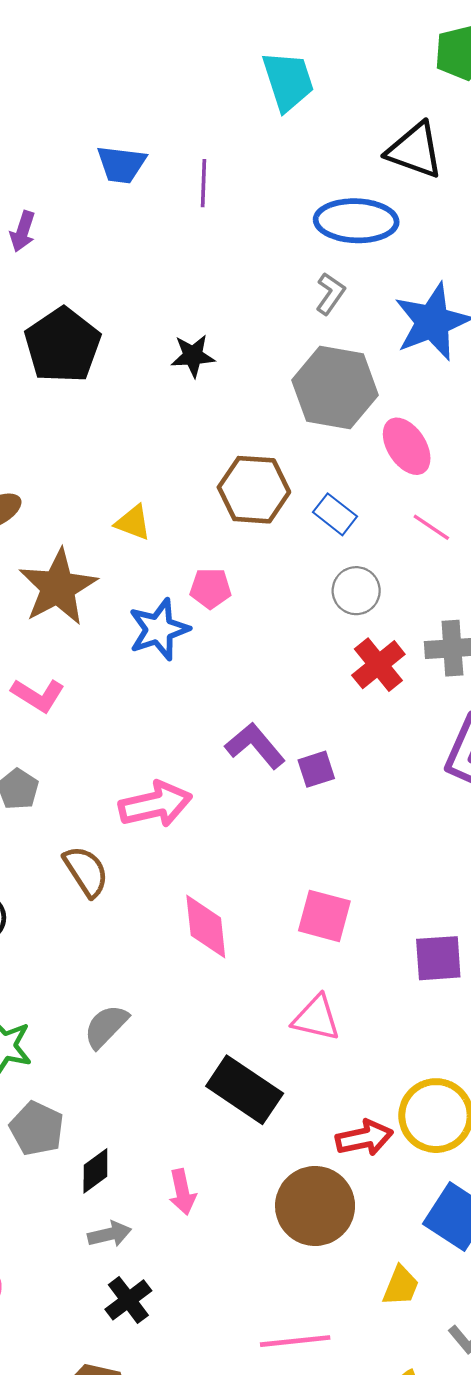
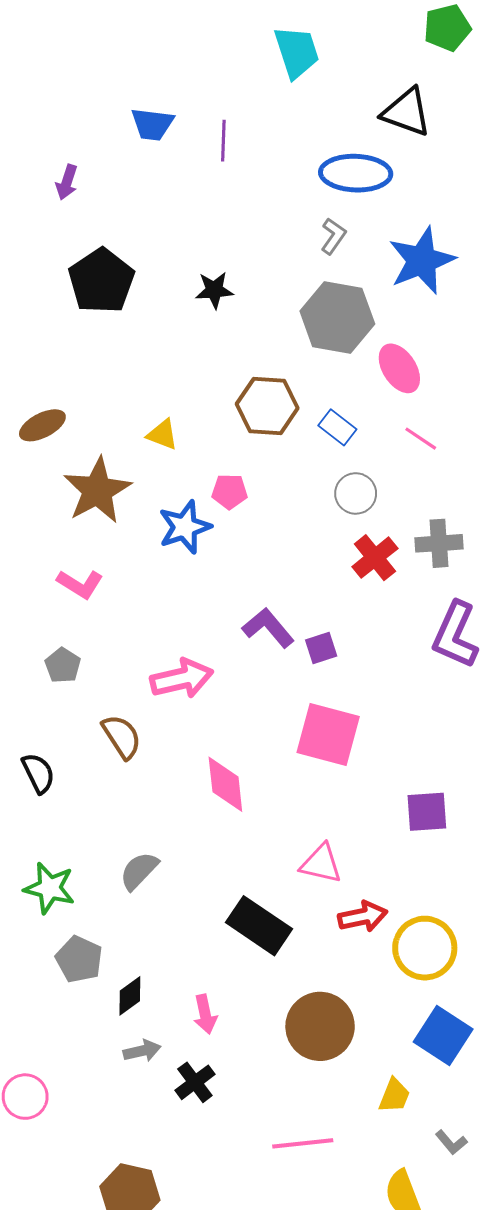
pink square: (324, 916) -> (328, 735), moved, size x1.4
red arrow: (364, 1138) -> (363, 917), moved
black cross: (128, 1300) -> (195, 1082), moved

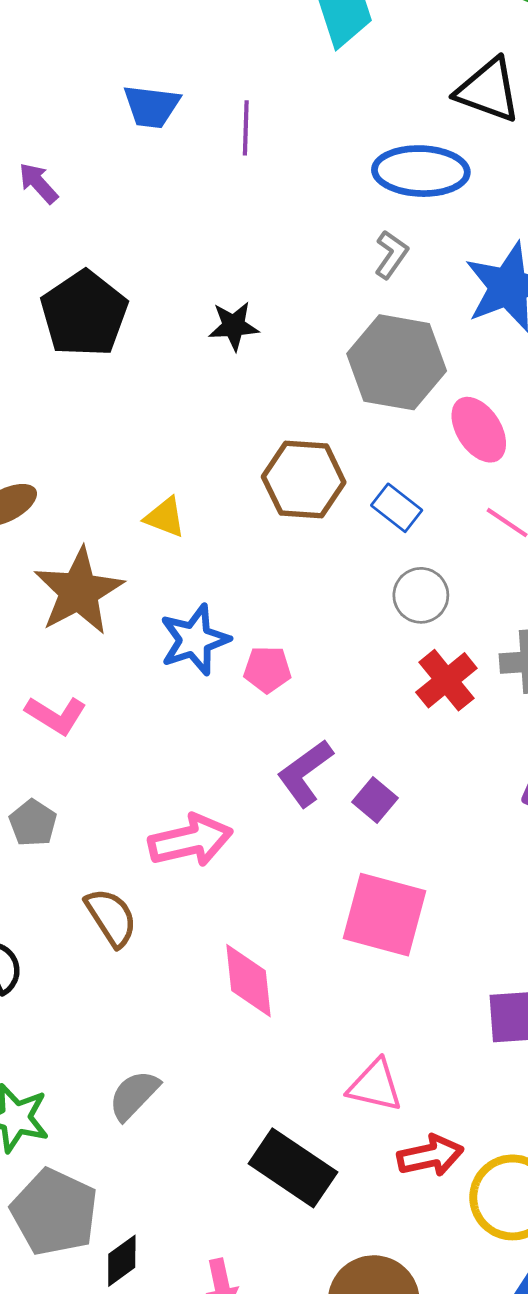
purple arrow: (67, 182) -> (38, 183), turned 120
pink pentagon: (230, 491) -> (267, 669), moved
purple L-shape: (268, 628) -> (305, 773), turned -86
purple square: (321, 648) -> (375, 800), turned -32
gray pentagon: (79, 959) -> (54, 1212), size x1.4

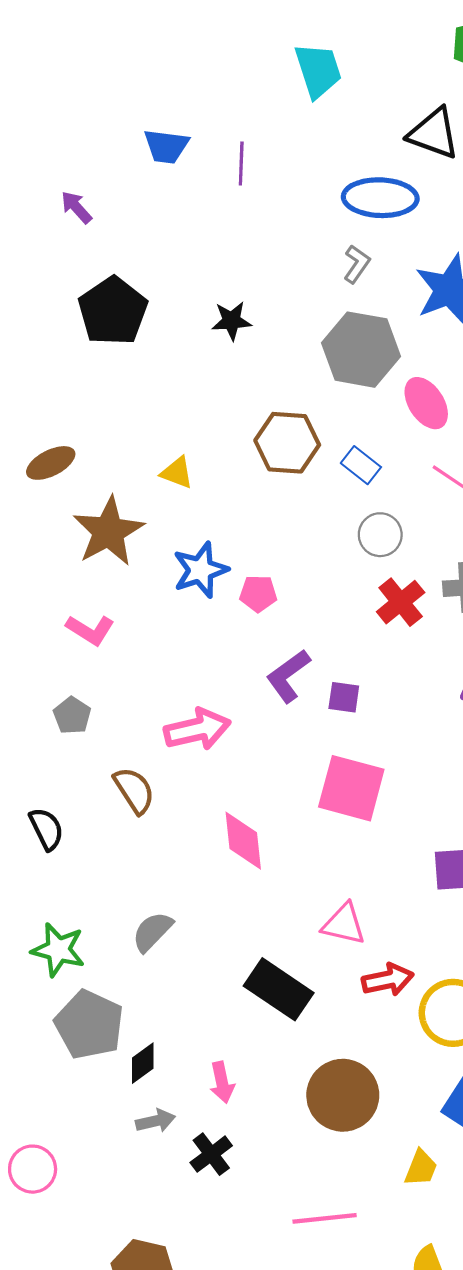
purple square: (375, 800) -> (344, 697), turned -32

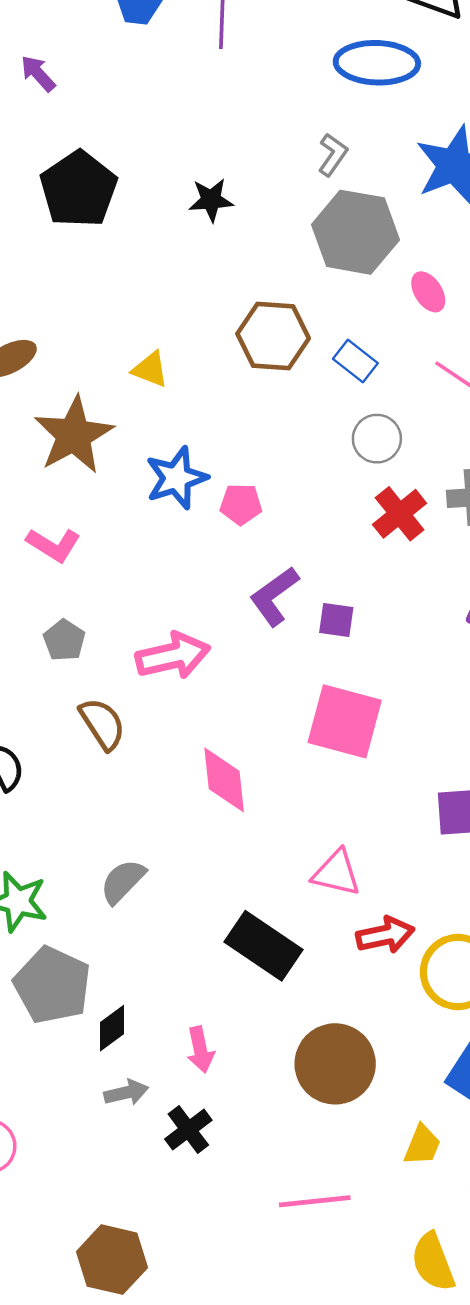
gray L-shape: (357, 264) -> (333, 155), moved
pink ellipse: (426, 403) -> (428, 292), size x0.7
gray pentagon: (72, 715) -> (64, 640), moved

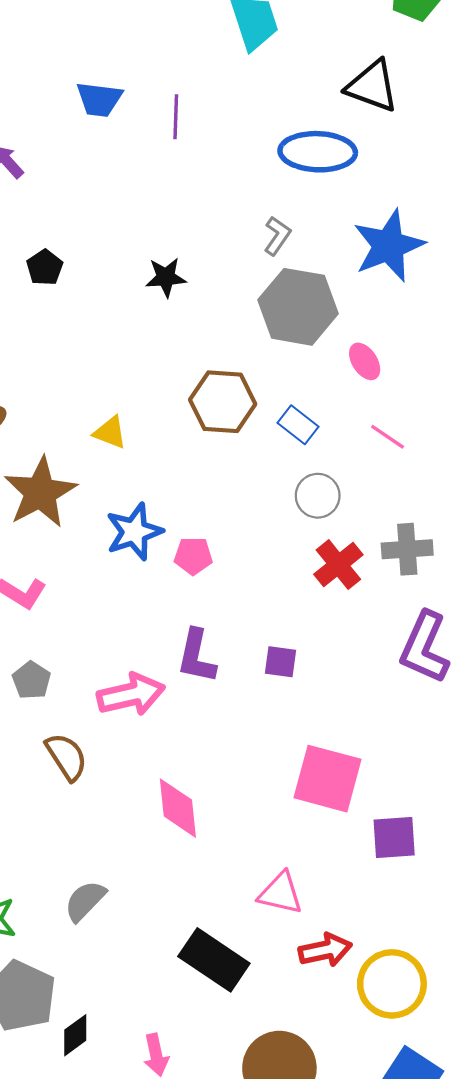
black pentagon: (79, 189) -> (45, 267), size x0.5
purple L-shape: (274, 596) -> (196, 656), moved, turned -42
pink square: (345, 721) -> (327, 779), moved

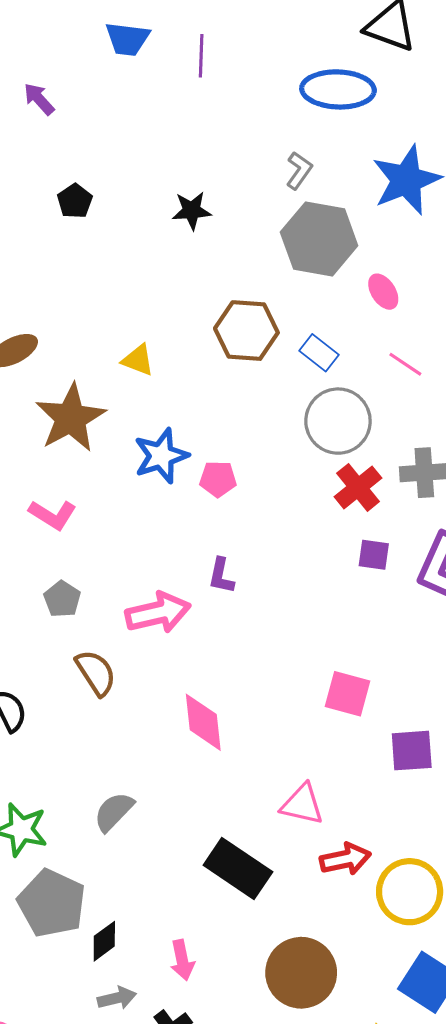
gray circle: (318, 496) -> (338, 421), size x1.5
purple L-shape: (196, 656) -> (221, 576), size x0.7
purple square: (281, 662) -> (374, 555), moved
pink square: (327, 779) -> (347, 694), size x0.7

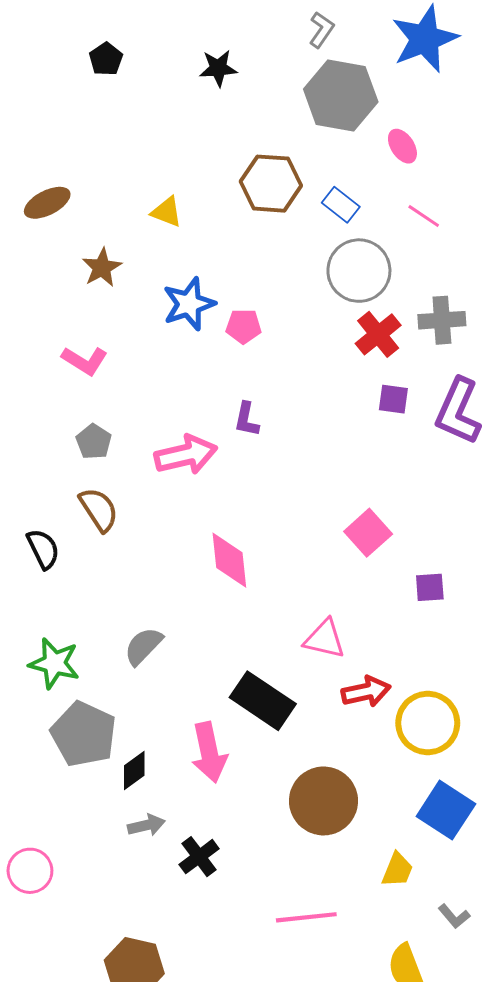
brown star: (71, 418) -> (102, 268), size x0.6
brown semicircle: (96, 673) -> (99, 509), moved
pink square: (347, 694) -> (368, 533), turned 33
purple square: (412, 751) -> (430, 587), size x0.7
pink arrow: (182, 960) -> (209, 752), moved, size x1.5

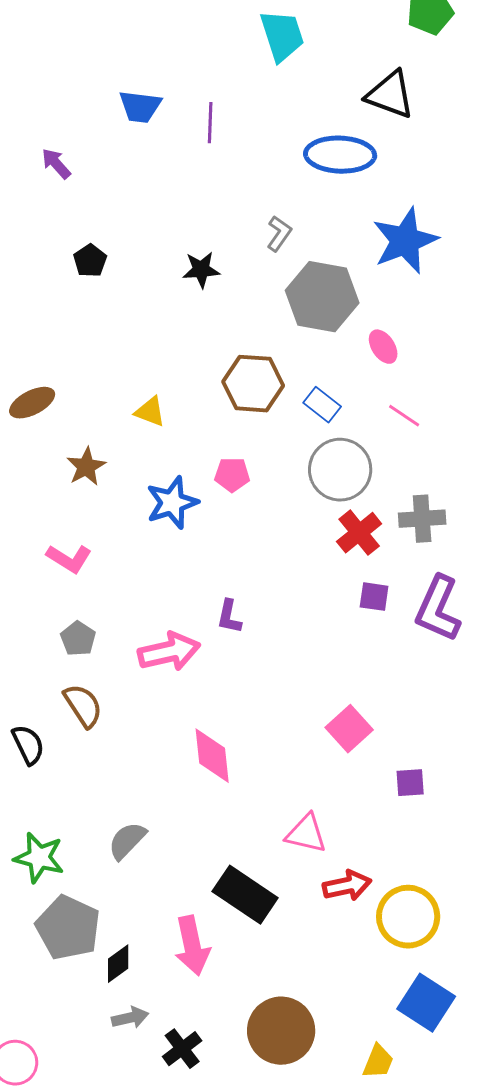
gray L-shape: (321, 30) -> (279, 234), moved
pink pentagon: (244, 326) -> (232, 475), moved
brown circle: (324, 801) -> (281, 1031), moved

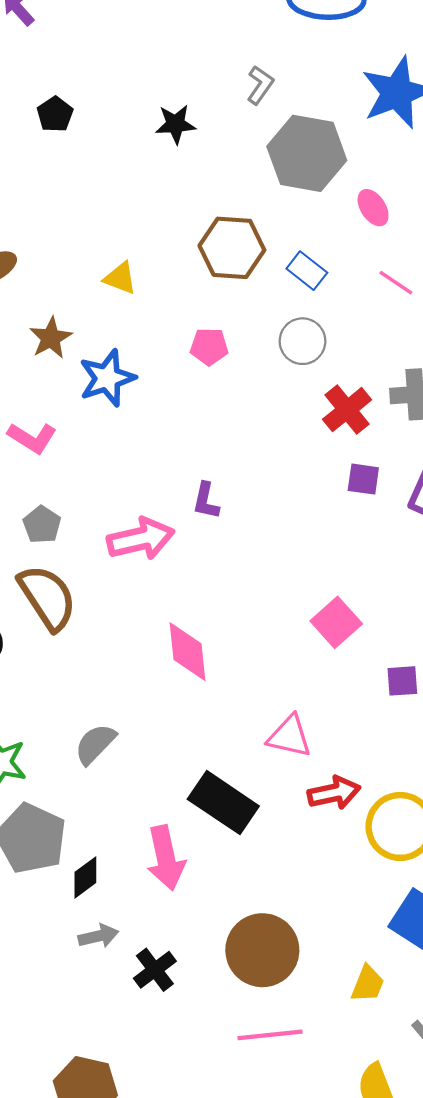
gray circle: (340, 470) -> (303, 341), moved, size x0.7
blue star: (172, 503) -> (107, 378), moved
brown semicircle: (83, 706) -> (47, 597), size x1.4

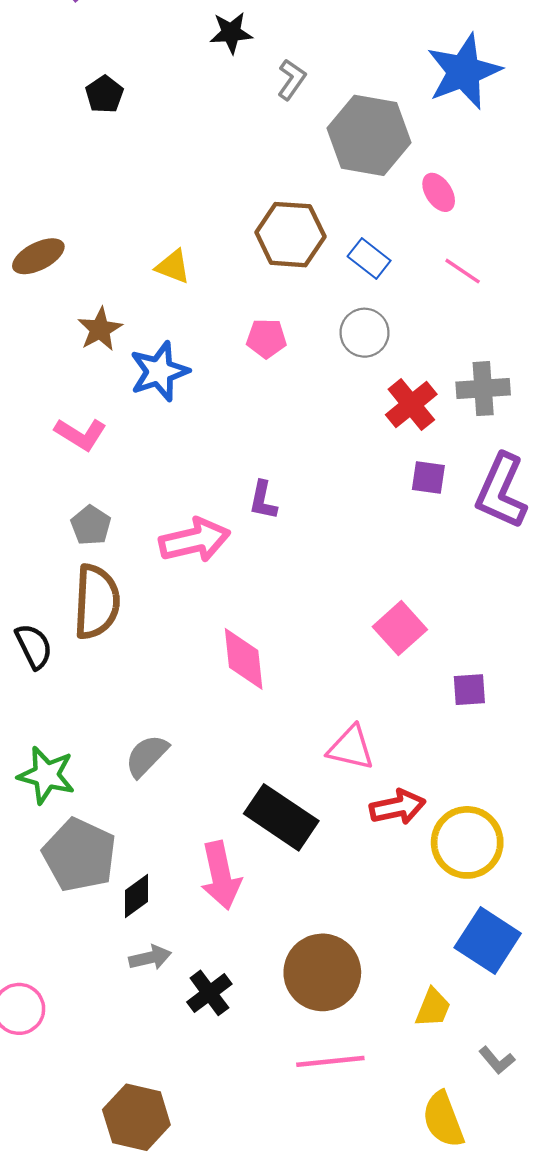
gray L-shape: (260, 85) -> (292, 79), moved
black star: (176, 124) -> (231, 33), moved
brown semicircle: (47, 597) -> (97, 602), turned 36

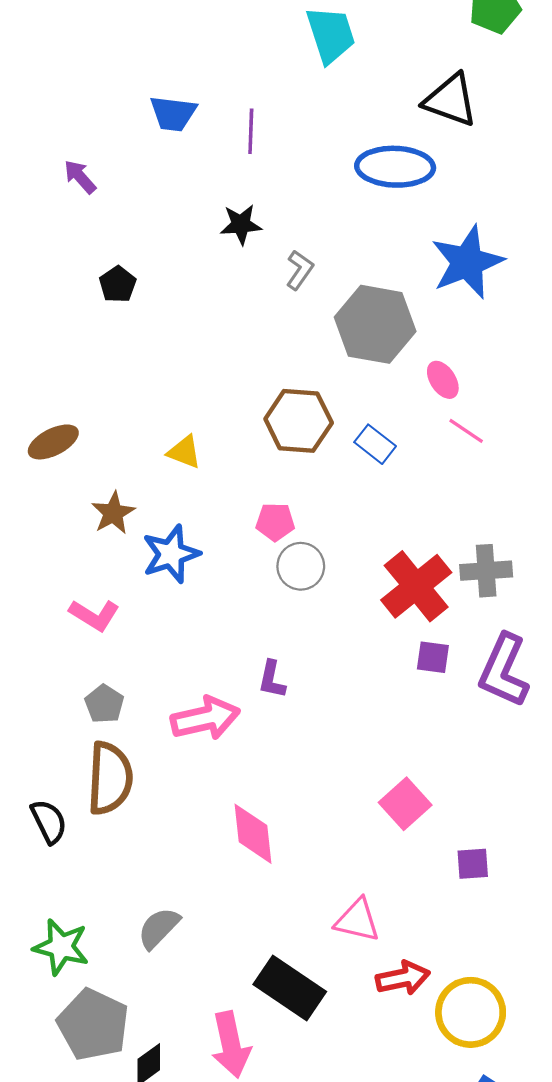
pink line: (463, 271) -> (466, 431), moved
gray circle: (365, 333) -> (301, 566), moved
red cross: (411, 405) -> (416, 586), size x1.4

